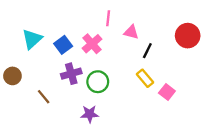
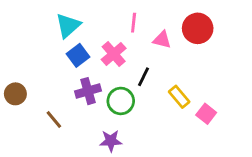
red circle: (188, 36) -> (198, 28), moved
cyan triangle: (32, 39) -> (68, 26), moved
black line: (147, 51) -> (144, 77), moved

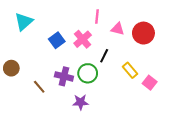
cyan triangle: (68, 26) -> (24, 22), moved
red circle: (198, 28) -> (143, 33), moved
purple cross: (88, 91) -> (64, 76), moved, turned 30

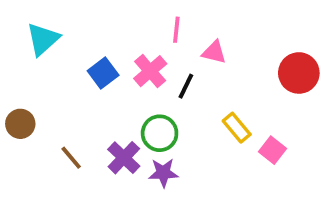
red circle: (143, 33) -> (299, 73), moved
black line: (104, 56) -> (186, 86), moved
purple cross: (64, 76) -> (124, 158), moved, turned 30
purple star: (80, 102) -> (163, 173), moved

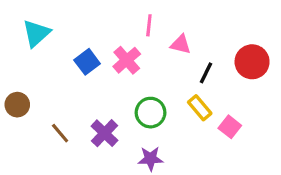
black line: (186, 86) -> (206, 73), moved
green circle: (160, 133) -> (151, 113), moved
purple star: (163, 173) -> (151, 159), moved

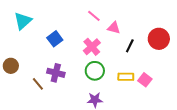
pink line: (149, 25) -> (94, 16), turned -56
pink cross: (127, 60) -> (92, 47), moved
yellow rectangle: (200, 108) -> (126, 77), moved, turned -49
purple cross: (105, 133) -> (56, 73), moved, turned -30

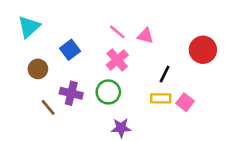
pink line: (94, 16) -> (117, 32), moved
black line: (130, 46) -> (165, 74), moved
brown circle: (11, 66) -> (38, 69), moved
green circle: (95, 71) -> (108, 92), moved

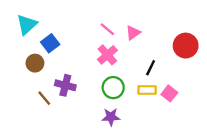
pink triangle: (145, 36) -> (133, 33), turned -49
blue square: (70, 50) -> (50, 43), moved
green circle: (108, 92) -> (113, 88), moved

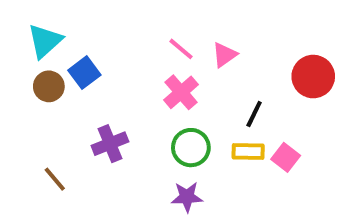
brown circle: (35, 63) -> (49, 86), moved
purple cross: (65, 85) -> (110, 144), turned -36
brown line: (44, 98) -> (55, 179), moved

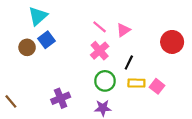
cyan triangle: (45, 41) -> (38, 16), moved
black line: (254, 114) -> (129, 63), moved
purple cross: (110, 144) -> (61, 98), moved
brown line: (55, 179) -> (11, 101), moved

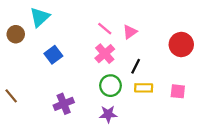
blue square: (47, 40) -> (53, 55), moved
brown circle: (27, 47) -> (16, 34), moved
pink square: (157, 86) -> (178, 91), moved, turned -32
brown line: (11, 101) -> (11, 96), moved

